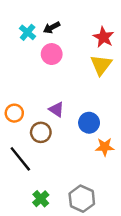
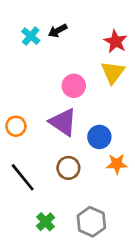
pink circle: (52, 54) -> (74, 86), moved
purple triangle: (56, 109) -> (63, 122), size x1.6
brown circle: (41, 132) -> (68, 168), moved

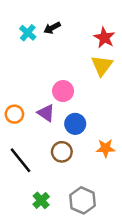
pink circle: (74, 86) -> (63, 91), moved
purple triangle: (63, 122) -> (46, 113), moved, size x0.7
blue circle: (99, 137) -> (75, 124), moved

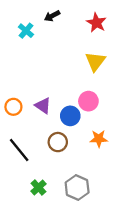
black arrow: (52, 28) -> (52, 16), moved
red star: (104, 38) -> (96, 23), moved
pink circle: (63, 91) -> (88, 101), moved

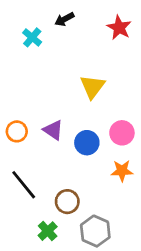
yellow triangle: (95, 61) -> (92, 87), moved
pink circle: (88, 101) -> (122, 133), moved
brown circle: (58, 142) -> (67, 202), moved

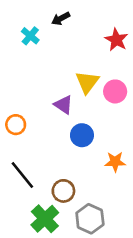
red star: (119, 28) -> (116, 40), moved
purple triangle: (53, 130) -> (63, 105), moved
pink circle: (122, 133) -> (115, 91), moved
green cross: (48, 231) -> (45, 219), size x1.5

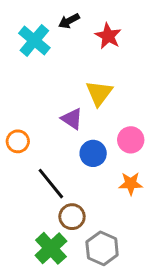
cyan cross: (30, 36) -> (34, 40), size x1.5
red star: (116, 40) -> (108, 36), moved
pink circle: (115, 91) -> (131, 140), moved
black line: (22, 175) -> (51, 184), moved

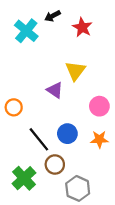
blue circle: (93, 153) -> (67, 134), moved
green cross: (51, 248) -> (24, 178), moved

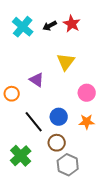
black arrow: (53, 16) -> (50, 26), moved
purple triangle: (55, 90) -> (37, 80), moved
brown circle: (55, 164) -> (57, 143), moved

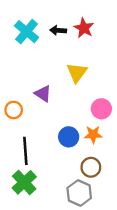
black arrow: (50, 26) -> (58, 30), turned 32
black line: (34, 122) -> (25, 151), moved, turned 35
orange star: (87, 122) -> (93, 135), moved
brown circle: (57, 143) -> (91, 167), moved

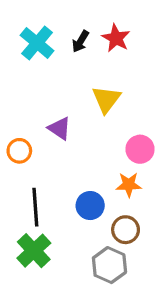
black arrow: (58, 30) -> (80, 41), turned -63
blue circle: (69, 137) -> (90, 206), moved

